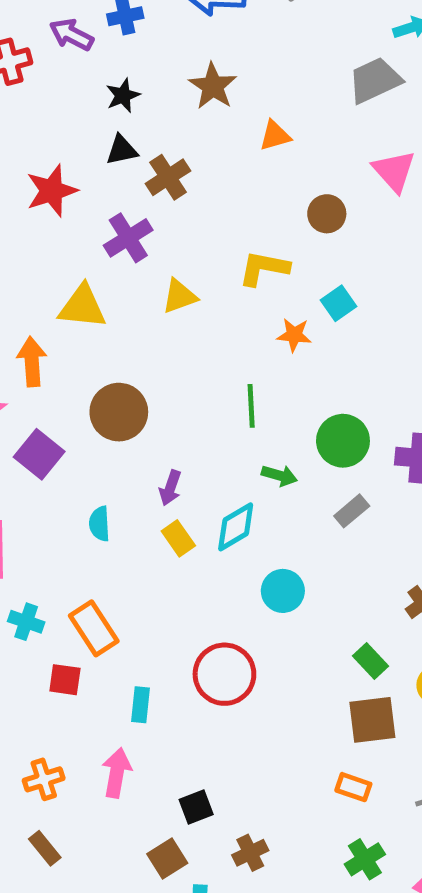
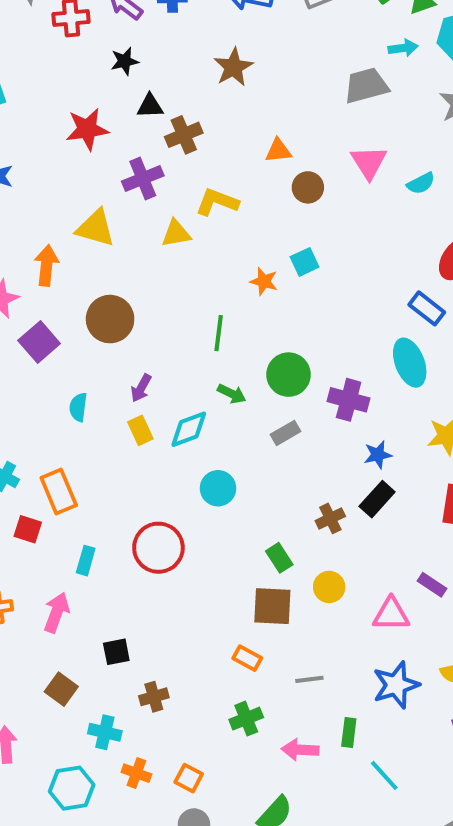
black star: (123, 96) -> (125, 61), moved
orange triangle: (275, 136) -> (278, 151), moved
yellow L-shape: (264, 268) -> (217, 202), moved
brown square: (167, 858) -> (61, 689), moved, turned -32

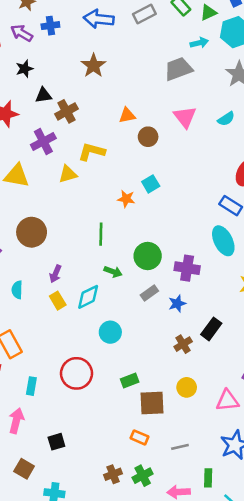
cyan semicircle: (421, 183) -> (226, 119), moved
blue star: (378, 455) -> (177, 304), moved
green rectangle: (279, 558) -> (130, 381), moved, turned -72
brown cross: (154, 697) -> (113, 474), moved

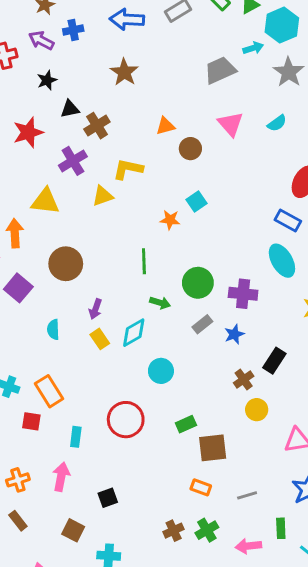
cyan arrow: (199, 43) -> (253, 48), moved
yellow circle: (187, 387) -> (257, 410), moved

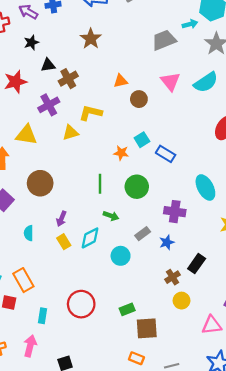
cyan semicircle: (277, 123) -> (206, 82), size x1.6
blue rectangle: (288, 220) -> (166, 154), moved
green circle: (198, 283) -> (137, 187), moved
cyan circle: (161, 371) -> (121, 256), moved

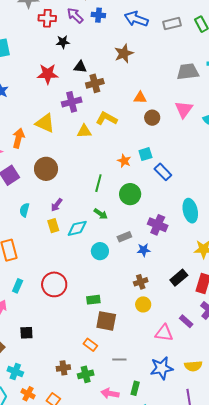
black star: (31, 42) -> (63, 42), moved
black rectangle: (197, 264) -> (179, 278), moved

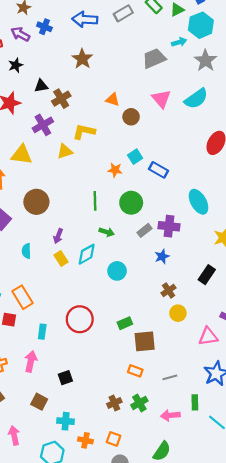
blue cross: (98, 15) -> (44, 27), turned 32
orange triangle: (140, 98) -> (113, 100), turned 32
gray rectangle: (124, 237) -> (145, 230), moved

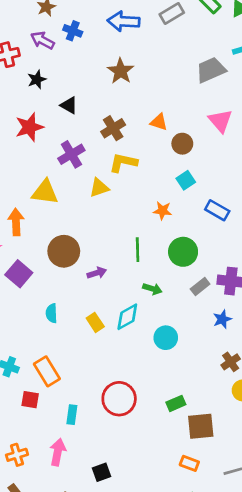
black triangle: (41, 86) -> (69, 105), turned 40
brown cross: (61, 99) -> (113, 128), moved
cyan square: (135, 157) -> (186, 180), moved
purple arrow: (58, 236) -> (97, 273), moved, turned -128

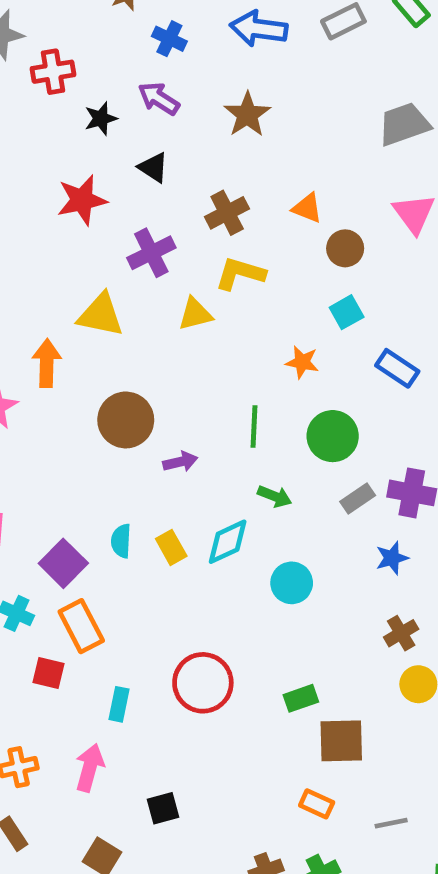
purple arrow: (42, 40) -> (159, 99), moved
purple square: (19, 274) -> (63, 563), moved
cyan semicircle: (51, 313) -> (121, 541), moved

